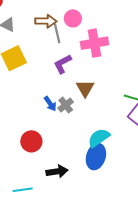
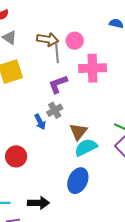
brown triangle: (85, 88) -> (78, 132), moved
gray cross: (66, 105) -> (55, 110), moved
cyan semicircle: (99, 138) -> (86, 147), moved
black arrow: (57, 171) -> (38, 203), moved

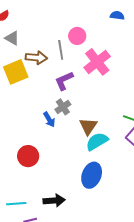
brown arrow: (48, 39) -> (36, 58), moved
pink cross: (93, 68) -> (97, 62), turned -32

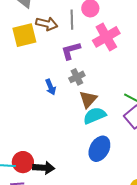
gray cross: (63, 107) -> (77, 77), moved
red circle: (28, 156) -> (23, 162), moved
blue ellipse: (92, 175) -> (99, 149), moved

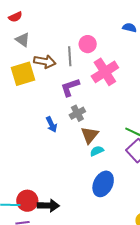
cyan semicircle: (95, 116) -> (97, 151), size x0.6

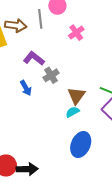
pink cross: (105, 72) -> (76, 33), size x0.6
purple L-shape: (70, 87) -> (34, 58), moved, turned 60
brown triangle: (90, 135) -> (76, 96), moved

